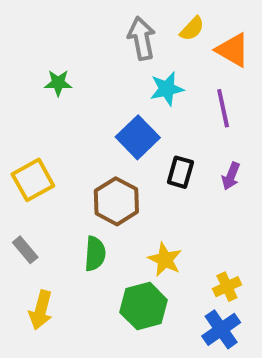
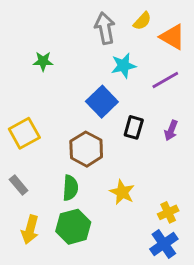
purple line: (223, 108) -> (165, 80), turned 72
green hexagon: (144, 306) -> (73, 227), moved

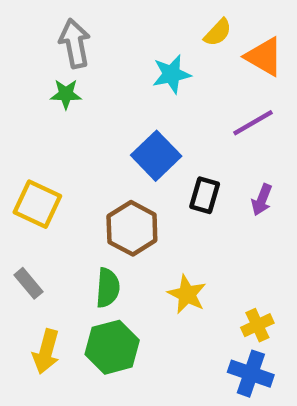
gray arrow: (105, 28) -> (75, 43), moved
cyan star: (124, 66) -> (172, 74), moved
yellow square: (24, 133) -> (37, 204), turned -36
blue cross: (164, 244) -> (251, 374), turned -36

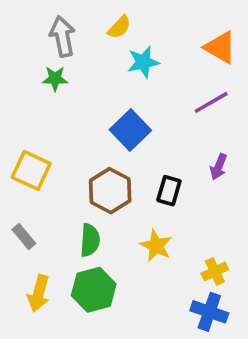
yellow semicircle: (218, 32) -> (119, 27), moved
black rectangle: (205, 195) -> (169, 191), moved

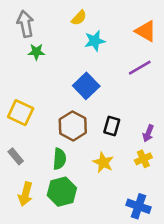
gray arrow: (62, 36) -> (25, 24), moved
purple arrow: (219, 167) -> (148, 133), moved
yellow cross: (215, 271) -> (143, 159), moved

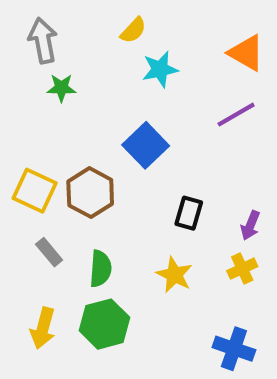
brown hexagon: (73, 126) -> (90, 193), moved
gray rectangle: (16, 156) -> (49, 252), moved

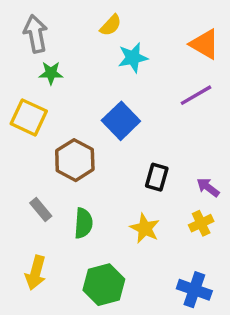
yellow square: (35, 191) -> (29, 117), moved
purple arrow: (250, 225) -> (208, 187), turned 105
green hexagon: (105, 324) -> (104, 285), moved

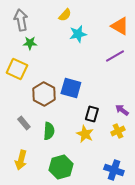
blue square: (121, 121) -> (71, 88), moved, turned -30
black rectangle: (157, 177) -> (92, 114), moved

